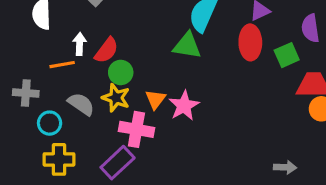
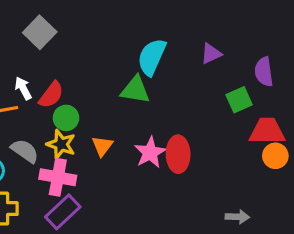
red ellipse: (250, 42) -> (178, 154), moved
white arrow: (80, 44) -> (23, 88), turned -30
pink star: (184, 106) -> (150, 153), moved
pink cross: (136, 129) -> (58, 177), moved

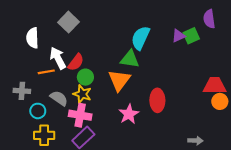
purple semicircle: (264, 72) -> (209, 19), moved
white arrow: (23, 88) -> (58, 58), size x1.5
green square: (239, 100) -> (191, 36), moved
orange triangle: (102, 146) -> (119, 80), moved, size x1.6
pink star: (150, 153) -> (129, 114), moved

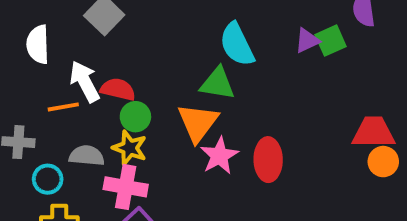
cyan semicircle: (140, 38) -> (237, 44), turned -50
red semicircle: (76, 62) -> (118, 89), turned -114
gray semicircle: (59, 98) -> (87, 156), turned -30
pink star: (129, 114) -> (219, 156), moved

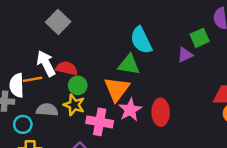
purple triangle: (307, 41) -> (185, 55), moved
white semicircle: (38, 44) -> (17, 85), moved
pink cross: (126, 187) -> (100, 122), moved

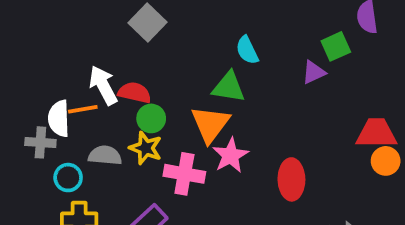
gray square: (58, 22) -> (147, 22), moved
cyan semicircle: (141, 40) -> (247, 50), size x0.7
red ellipse: (161, 112) -> (291, 179), moved

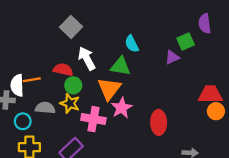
white arrow: (103, 85) -> (87, 58), moved

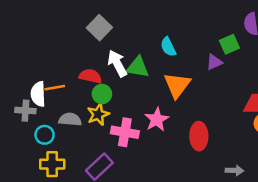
green triangle: (120, 66) -> (138, 67), moved
orange triangle: (109, 89) -> (177, 85), moved
yellow star: (70, 103) -> (98, 114), turned 30

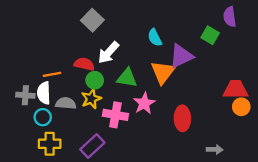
green square: (229, 44) -> (210, 35), turned -36
purple triangle: (214, 62) -> (181, 56), moved, size x1.6
white arrow: (117, 63) -> (109, 53), turned -110
green triangle: (138, 67) -> (127, 78), moved
white semicircle: (38, 94) -> (44, 93), moved

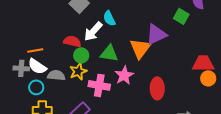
cyan semicircle: (155, 38) -> (109, 18), moved
orange line: (52, 74) -> (35, 50), moved
white semicircle: (44, 93) -> (37, 66), turned -54

